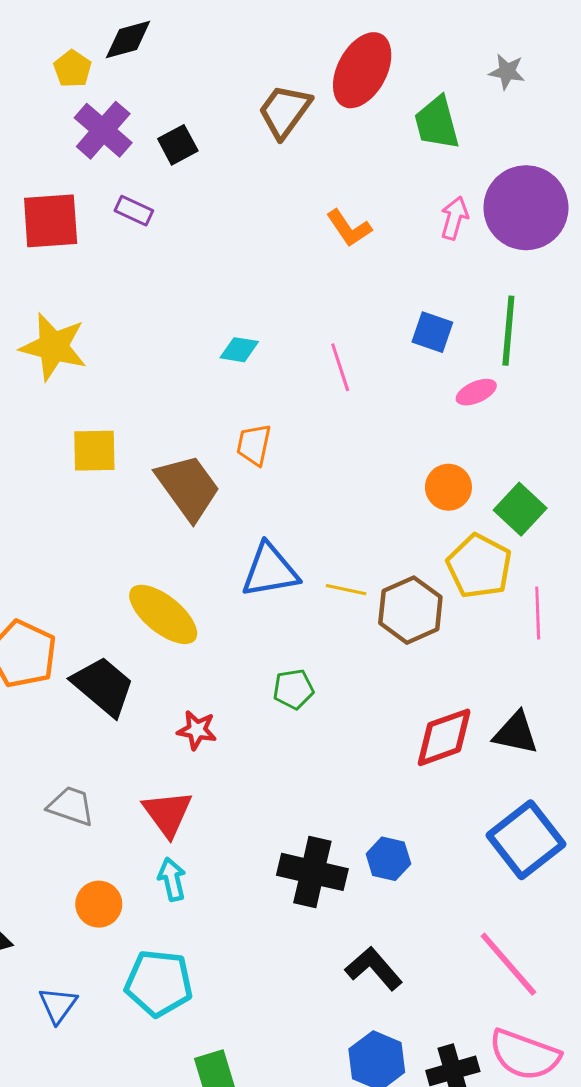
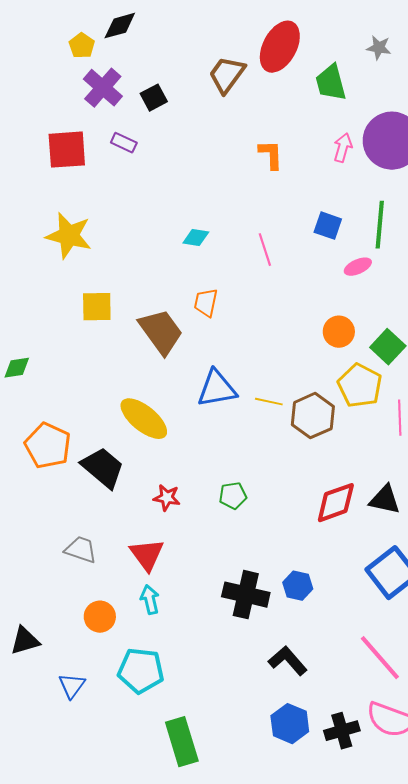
orange L-shape: (349, 228) -> (271, 155), turned -148
green pentagon: (293, 689) -> (233, 496), moved

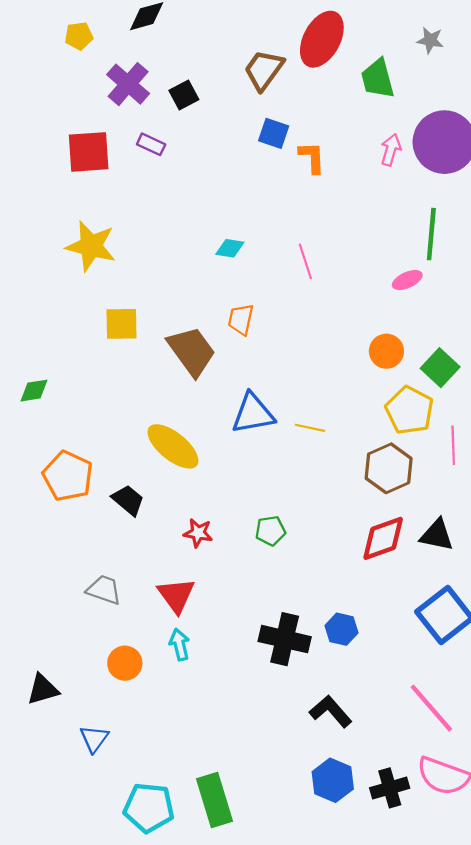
yellow pentagon: (82, 46) -> (79, 36), moved, turned 30
blue square: (328, 226) -> (274, 133), moved
brown hexagon: (313, 416) -> (389, 468), moved
black trapezoid: (103, 468) -> (128, 500), size x0.7
cyan pentagon: (141, 671) -> (149, 808), moved

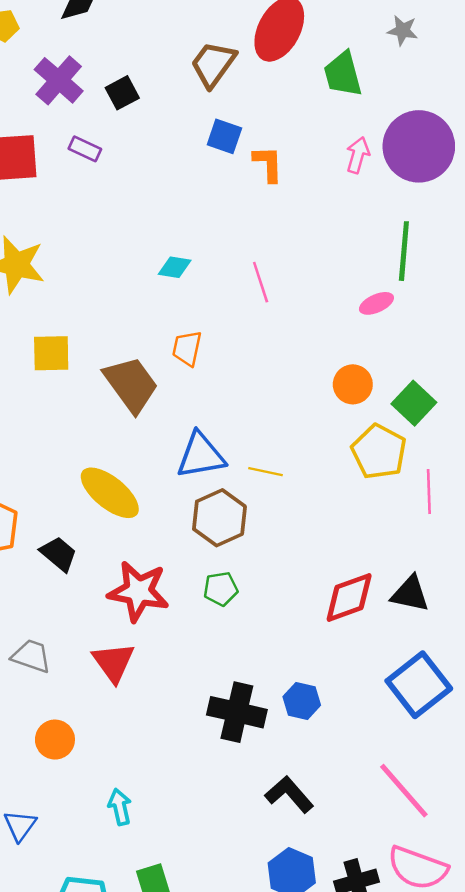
brown hexagon: (389, 468) -> (219, 518), moved
red star: (198, 533) -> (138, 591), size x1.8
cyan arrow: (180, 645) -> (120, 807), moved

